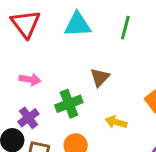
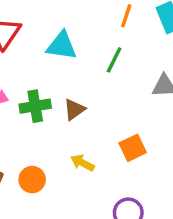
green cross: (69, 104) -> (35, 106), moved

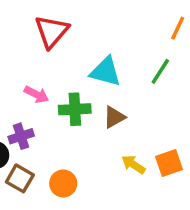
cyan triangle: (62, 46) -> (105, 72), moved
yellow arrow: (82, 163) -> (133, 164), moved

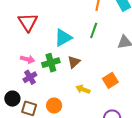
cyan triangle: (105, 72) -> (63, 38), turned -30
purple cross: (21, 136) -> (30, 77), moved
yellow arrow: (133, 164) -> (83, 89), moved

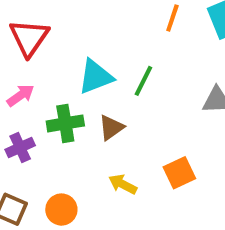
green line: (94, 30) -> (143, 81), moved
pink arrow: (28, 59) -> (20, 95), moved, turned -56

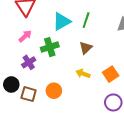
brown triangle: (111, 128) -> (86, 48), moved
orange square: (179, 173) -> (111, 74), moved

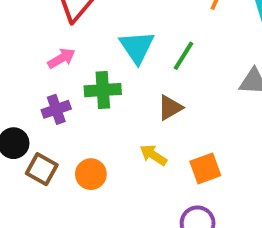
cyan triangle: (62, 21) -> (137, 47), turned -48

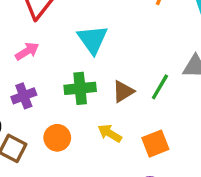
green line: (183, 56) -> (160, 87), moved
green cross: (103, 90) -> (80, 88), moved
orange circle: (91, 174) -> (57, 138), moved

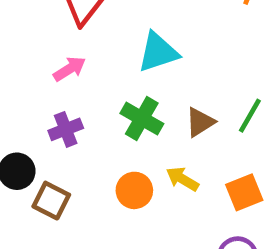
cyan triangle: (93, 40) -> (158, 52), turned 48
green cross: (80, 88) -> (142, 119), turned 36
orange circle: (57, 138) -> (134, 190), moved

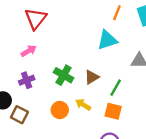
cyan triangle: (158, 52) -> (107, 40), moved
green line: (250, 116) -> (116, 88), moved
orange square: (244, 192) -> (113, 111), turned 36

